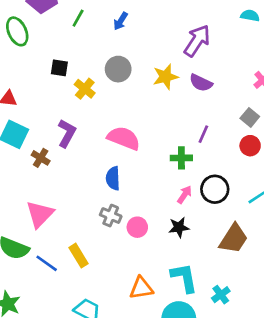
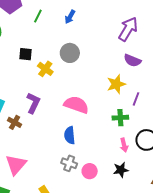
yellow star: (165, 77) -> (116, 84), moved
pink arrow: (185, 195) -> (124, 145), turned 136

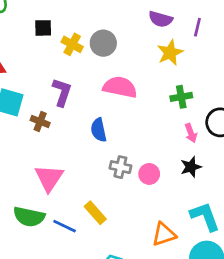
gray circle: (70, 53) -> (103, 43), moved
purple semicircle: (132, 60) -> (161, 19), moved
purple line: (136, 99) -> (197, 27), moved
blue semicircle: (70, 135) -> (99, 130), moved

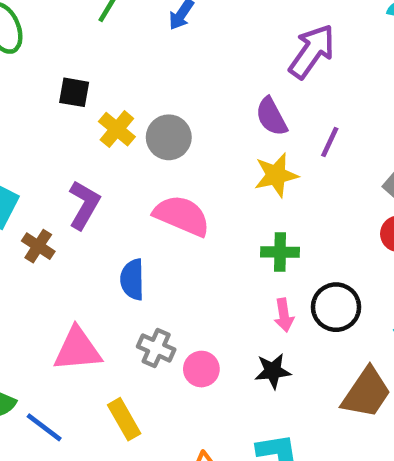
purple semicircle: (161, 19) -> (271, 117), turned 35
pink triangle: (49, 178) -> (77, 349), moved, turned 40
yellow rectangle: (95, 213) -> (124, 419), moved

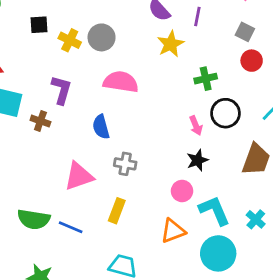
green cross: (280, 252) -> (206, 79), moved
pink circle: (201, 369) -> (182, 191), moved
yellow rectangle: (124, 419) -> (117, 211), turned 65

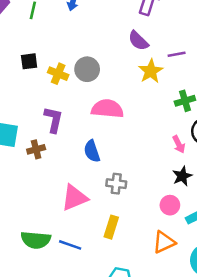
purple line: (197, 16) -> (177, 54), moved, turned 72
brown cross: (40, 121) -> (36, 149), turned -30

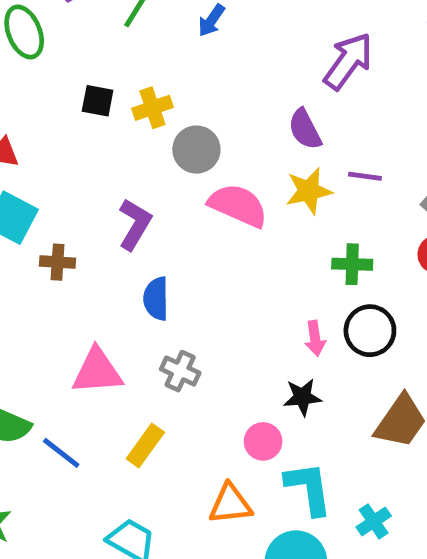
yellow cross: (58, 74) -> (152, 108), moved, turned 30
pink semicircle: (107, 109) -> (238, 205), moved
purple L-shape: (53, 120) -> (135, 224), moved

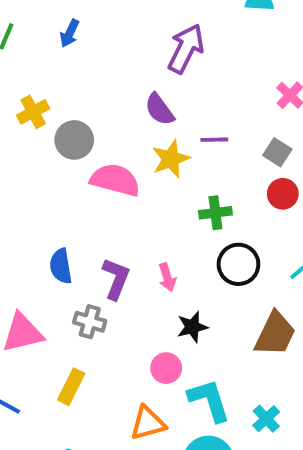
purple L-shape: (135, 224) -> (116, 279), moved
pink arrow: (315, 338) -> (167, 277), moved

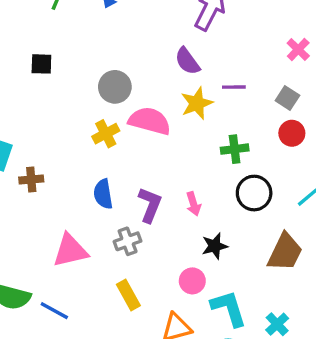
yellow cross: (33, 112) -> (106, 134), moved
gray cross: (90, 322) -> (128, 241), turned -36
yellow rectangle: (71, 387) -> (128, 295), moved, turned -56

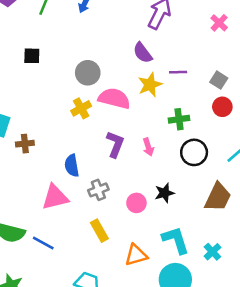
pink cross: (298, 50) -> (219, 23), moved
blue semicircle: (103, 194) -> (72, 166), moved
pink arrow: (194, 204) -> (148, 147), moved
purple L-shape: (150, 205) -> (115, 144), moved
pink circle: (192, 281) -> (136, 203), moved

